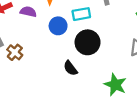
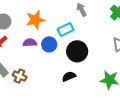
purple semicircle: (28, 12) -> (30, 43), moved
black semicircle: (70, 68) -> (69, 76), turned 120

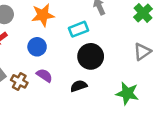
purple semicircle: (30, 43) -> (44, 75), moved, turned 32
blue circle: (49, 44) -> (37, 47), moved

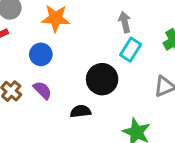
cyan rectangle: (79, 29) -> (131, 50), moved, turned -48

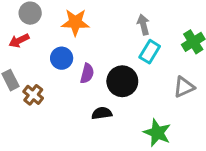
purple semicircle: (42, 90) -> (87, 73), moved, turned 60

